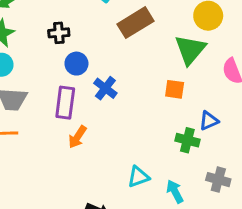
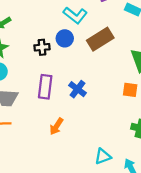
blue circle: (76, 64) -> (65, 38), moved
purple rectangle: (65, 103) -> (45, 87), moved

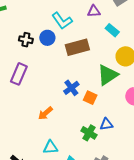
blue cross: (77, 89) -> (71, 88), moved
orange arrow: (56, 126) -> (45, 113), moved

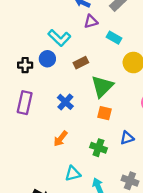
brown rectangle: (77, 47) -> (81, 63), size x0.6
green triangle: (108, 75) -> (102, 86), moved
blue cross: (71, 88) -> (65, 102), moved
green cross: (89, 133) -> (98, 148), moved

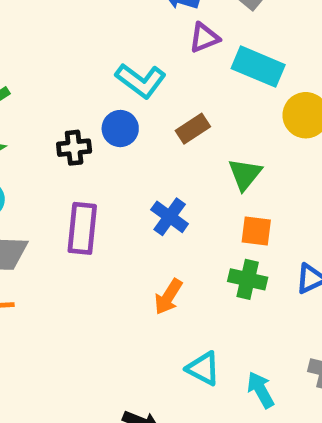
cyan rectangle: (114, 38) -> (258, 67), size x1.5
green triangle: (102, 86) -> (245, 174), size x0.7
green cross: (98, 148) -> (248, 279), moved
cyan triangle: (73, 174) -> (203, 369), turned 49

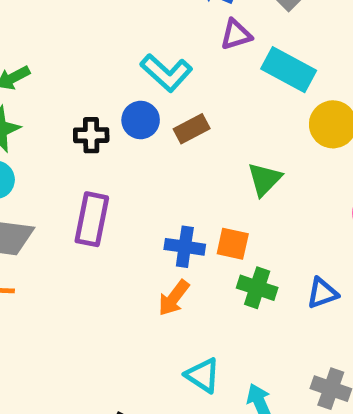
brown rectangle: (193, 129) -> (192, 129), moved
blue cross: (170, 217) -> (185, 247), moved, turned -33
orange square: (256, 231) -> (233, 244), moved

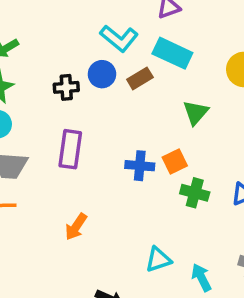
cyan rectangle: (289, 70) -> (172, 53), moved
orange square: (233, 244) -> (175, 161), turned -35
orange arrow: (174, 298) -> (76, 227), moved
cyan triangle: (203, 375) -> (158, 260), turned -48

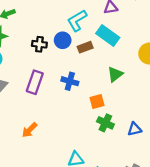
cyan L-shape: (119, 38) -> (77, 20), turned 100
blue cross: (140, 166) -> (70, 81), moved

